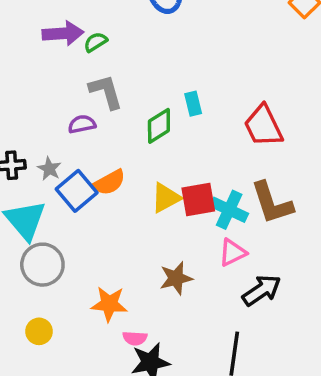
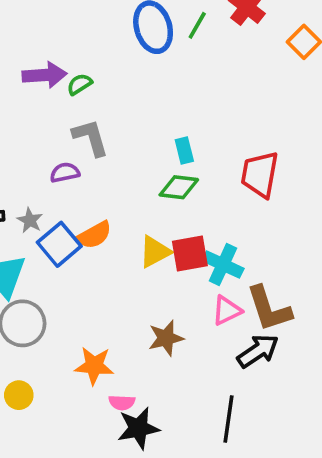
green diamond: (159, 126) -> (179, 187), moved, turned 39
red trapezoid: (263, 126) -> (260, 174), turned 36
brown L-shape: (272, 203) -> (269, 309), moved

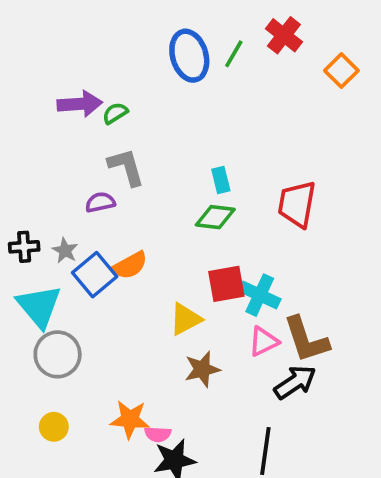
yellow triangle: (155, 252) -> (186, 319), moved
orange star: (94, 366) -> (130, 419), moved

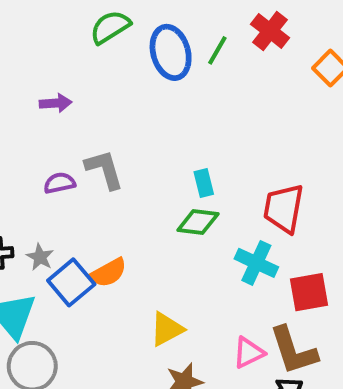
purple arrow: (80, 104) -> (56, 103), size x0.7
green semicircle: (115, 113) -> (110, 27), moved, size x1.5
purple semicircle: (100, 202) -> (60, 183), moved
red square: (226, 284) -> (309, 292), moved
cyan cross: (260, 295) -> (256, 263), moved

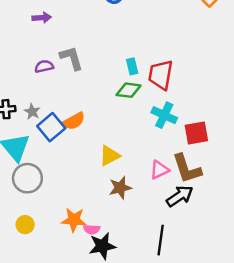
red trapezoid: (284, 208) -> (161, 75), moved

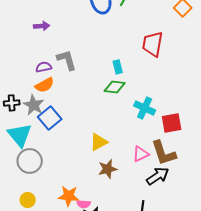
red trapezoid: (161, 75) -> (153, 44), moved
gray star: (32, 112) -> (34, 105), size x1.5
orange semicircle: (74, 121) -> (45, 85), moved

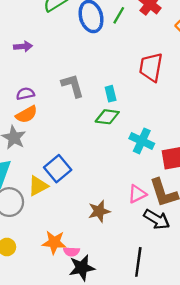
gray L-shape: (67, 60) -> (73, 86), moved
blue square: (50, 118) -> (58, 169), moved
yellow triangle: (99, 142) -> (38, 186), moved
black arrow: (158, 176) -> (157, 219), turned 65

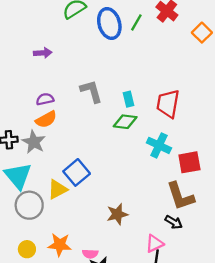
red trapezoid: (151, 67) -> (168, 104), moved
pink triangle: (137, 194) -> (154, 244), moved
black arrow: (157, 219) -> (174, 222), size x0.7
orange star: (54, 242) -> (60, 245), moved

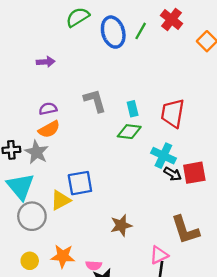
blue square: (77, 172) -> (80, 183), turned 30
brown L-shape: (180, 196) -> (185, 230), moved
black arrow: (174, 222) -> (173, 174), moved

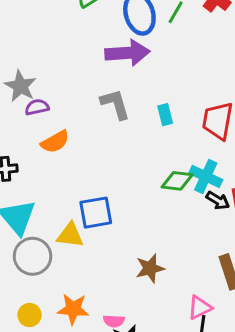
purple arrow: (46, 62) -> (127, 53), moved, size x1.8
purple semicircle: (48, 109) -> (37, 107), moved
green diamond: (129, 132) -> (177, 181), moved
gray star: (37, 152) -> (20, 86), moved
yellow triangle: (61, 200) -> (70, 235), turned 35

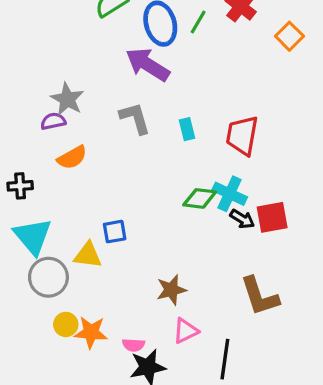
purple arrow: (127, 53) -> (148, 65), turned -144
gray star: (20, 86) -> (67, 99), moved
blue square: (96, 213) -> (115, 232), size x0.7
pink triangle: (200, 307) -> (185, 331), moved
yellow circle: (30, 315) -> (66, 324), moved

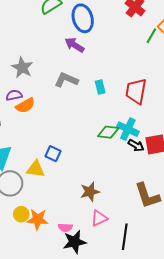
green line: (198, 22) -> (151, 36), moved
purple arrow: (148, 65) -> (75, 45), size x0.7
gray L-shape: (135, 118) -> (66, 80), turned -50
purple semicircle: (53, 121) -> (14, 95), moved
blue square: (115, 232) -> (53, 154), turned 35

